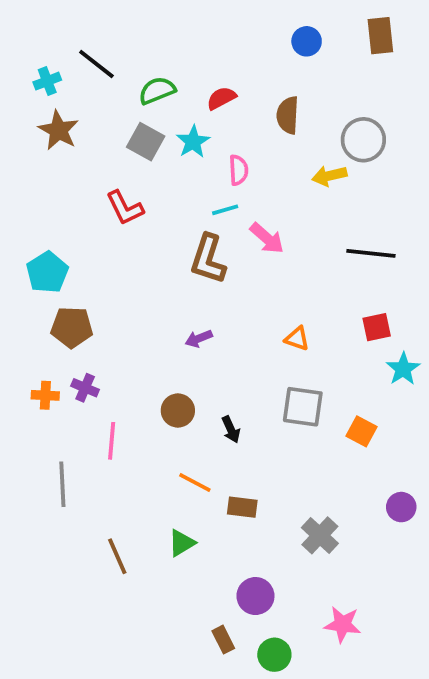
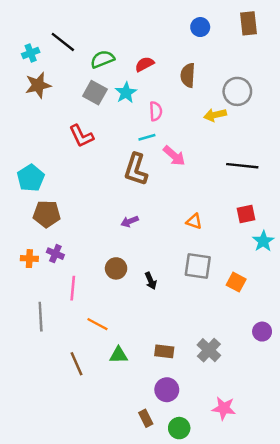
brown star: (59, 130) -> (38, 85), turned 30
orange line: (195, 482) -> (97, 324), moved
brown rectangle: (242, 507) -> (164, 351), moved
green triangle: (182, 543) -> (119, 355), turned 30

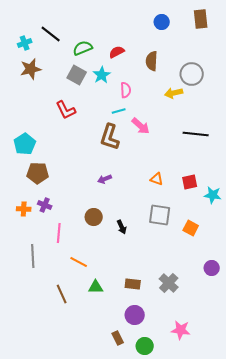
red square: (246, 214) -> (190, 182), moved
cyan star: (263, 241) -> (213, 195), turned -30

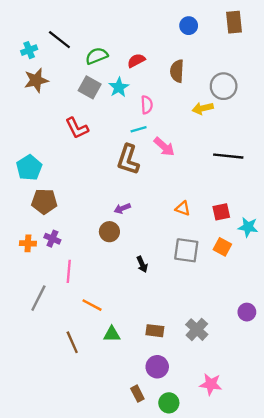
brown circle: (94, 217) -> (109, 232), moved
orange square: (191, 228) -> (222, 247), moved
gray line: (33, 256) -> (38, 298), turned 30

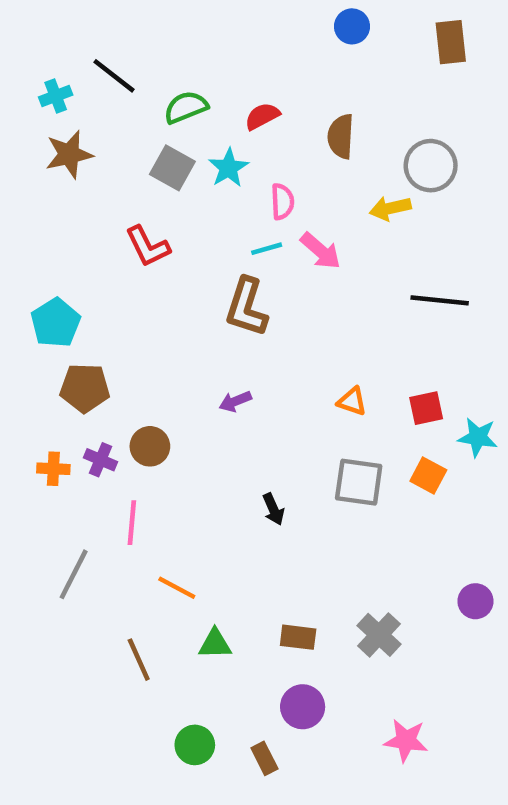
blue circle: (189, 26) -> (352, 26), moved
pink arrow: (164, 147) -> (321, 251), moved
brown circle: (109, 232) -> (150, 446), moved
green circle: (169, 403) -> (195, 745), moved

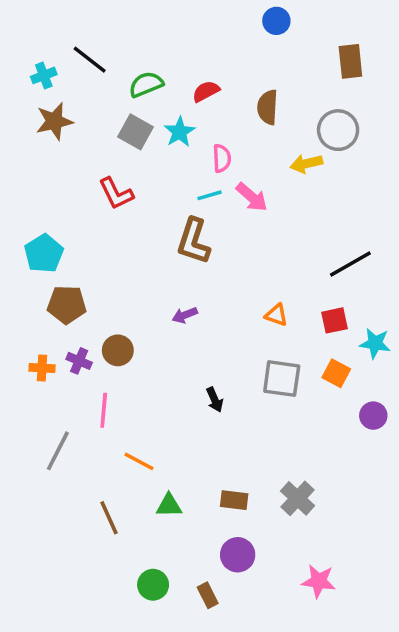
brown rectangle: (451, 42) -> (350, 61), moved
black line: (440, 300) -> (350, 264), moved, turned -36
purple circle: (475, 601) -> (373, 416), moved

